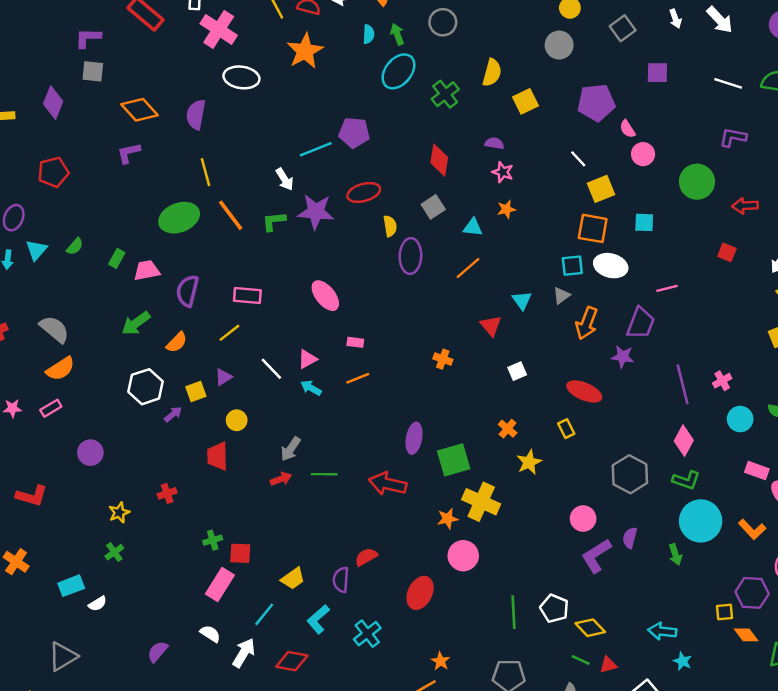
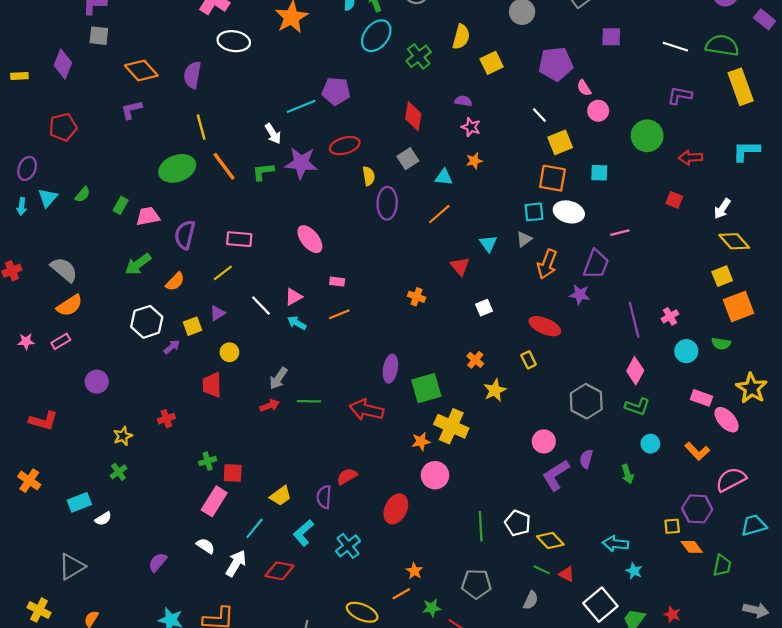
cyan circle: (701, 521) -> (650, 444), size x0.5
red triangle: (608, 665) -> (567, 574), turned 42

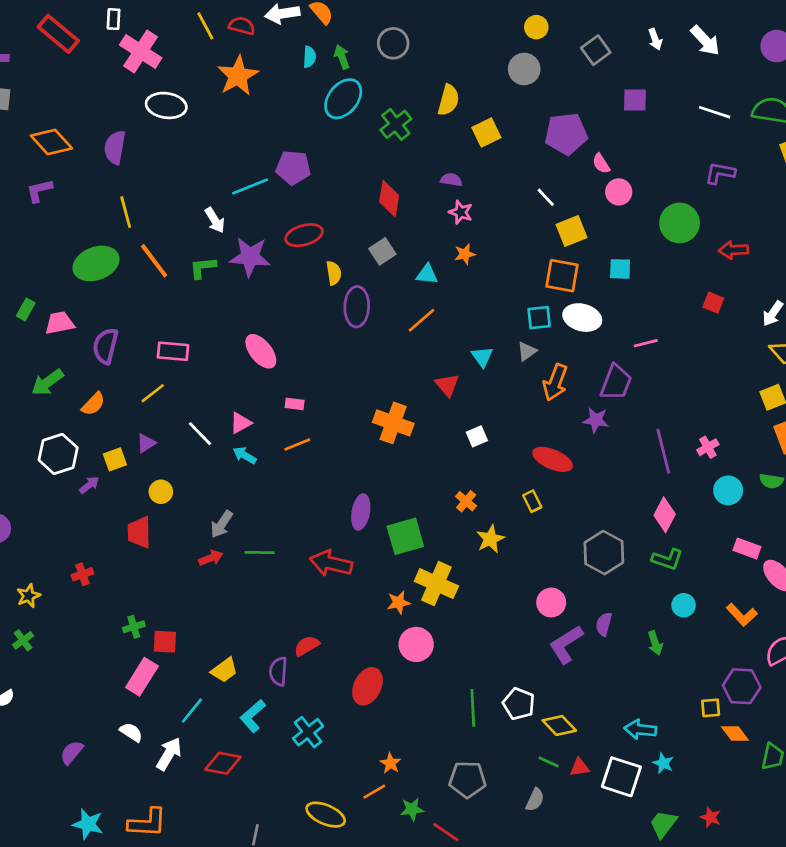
orange cross: (417, 297) -> (393, 423), size x1.8
red triangle: (567, 574) -> (580, 767), turned -35
white square: (600, 605) -> (621, 777), moved, turned -32

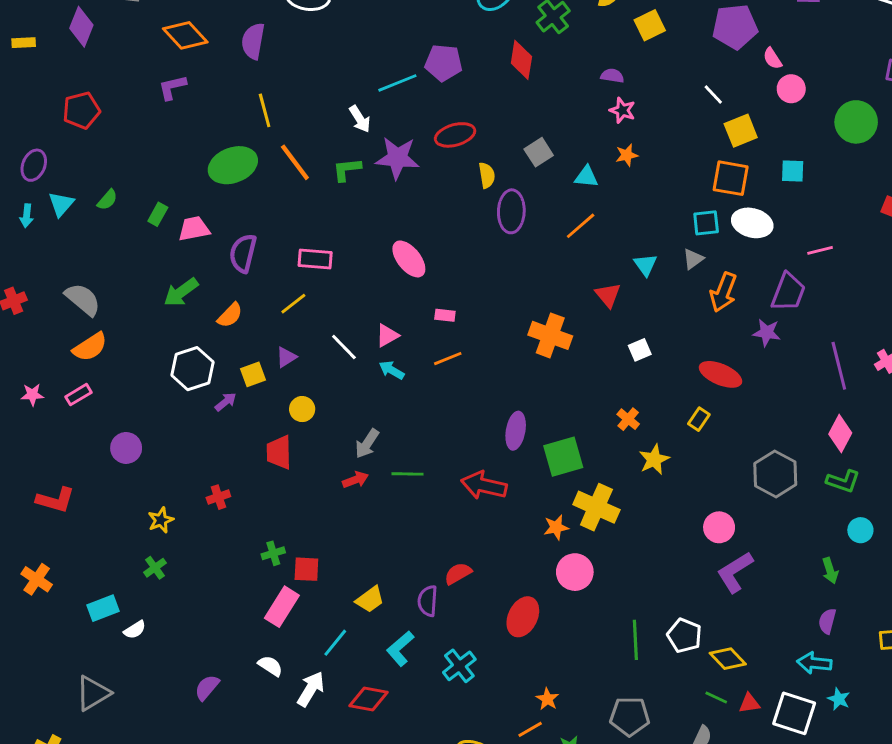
red diamond: (389, 199) -> (521, 60), moved
yellow rectangle: (532, 501) -> (699, 419), turned 60
purple semicircle: (604, 624) -> (827, 621), moved

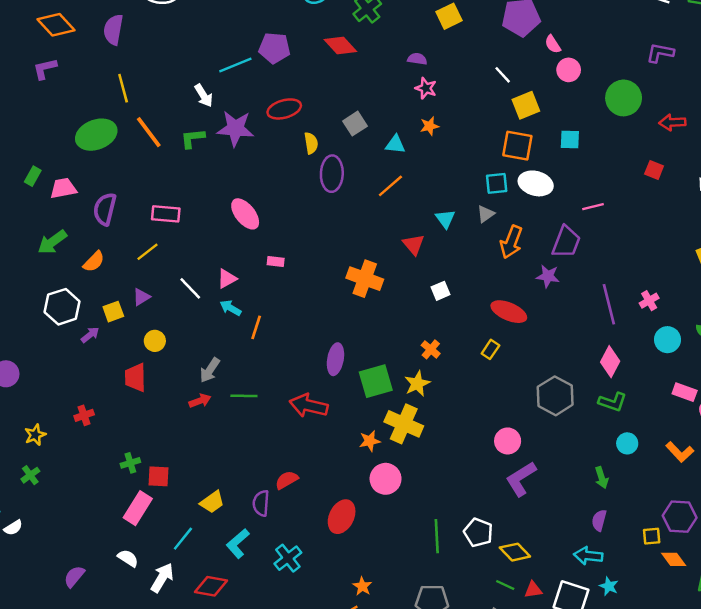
red diamond: (521, 60) -> (340, 45), turned -52
orange line: (448, 359) -> (256, 327), moved, turned -50
yellow star: (654, 460) -> (417, 384), moved

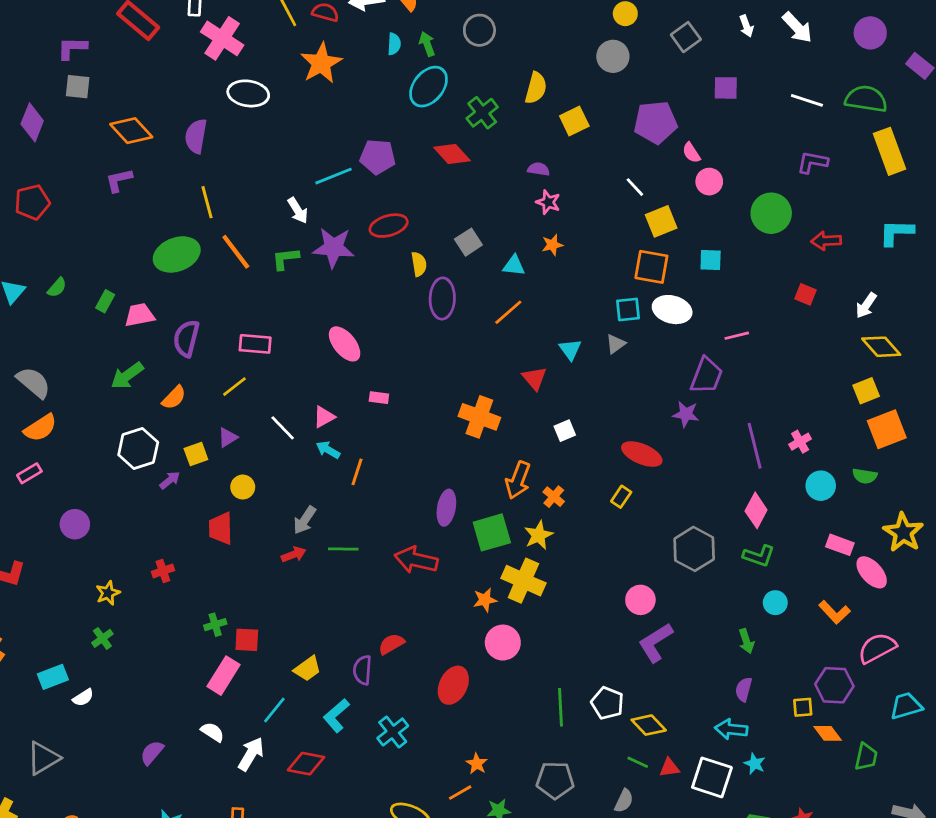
orange arrow: (511, 242) -> (518, 480), moved

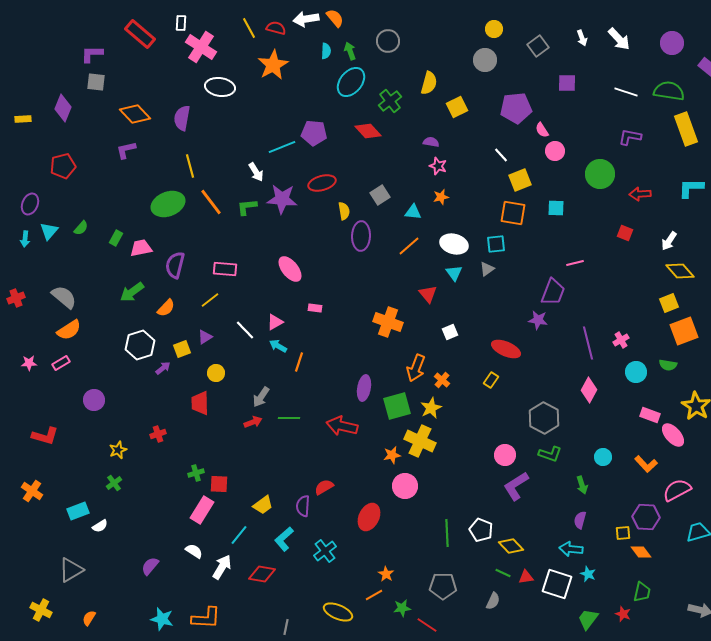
white ellipse: (672, 310) -> (454, 244), moved
green L-shape: (759, 556) -> (550, 454), moved
green trapezoid: (866, 757) -> (642, 592), moved

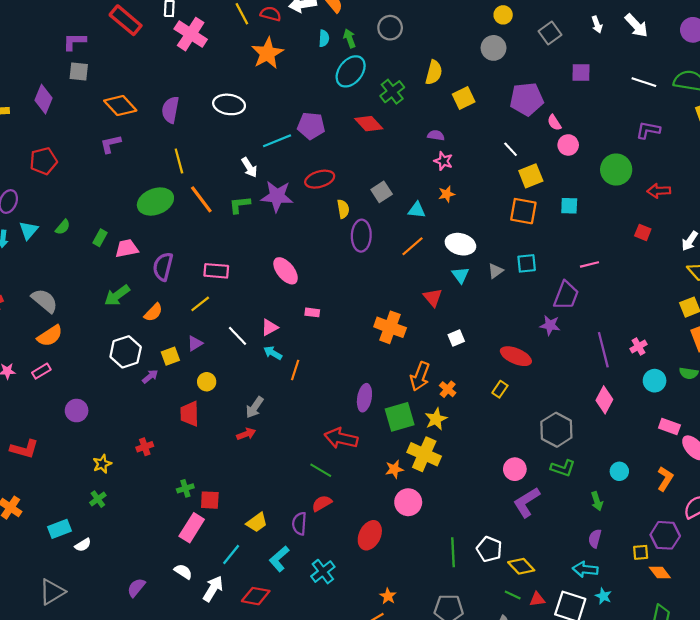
white ellipse: (220, 87) -> (229, 104), moved
cyan square: (496, 244) -> (527, 263), moved
green line: (289, 418) -> (321, 470), moved, turned 30
orange L-shape: (646, 464) -> (665, 479), turned -105

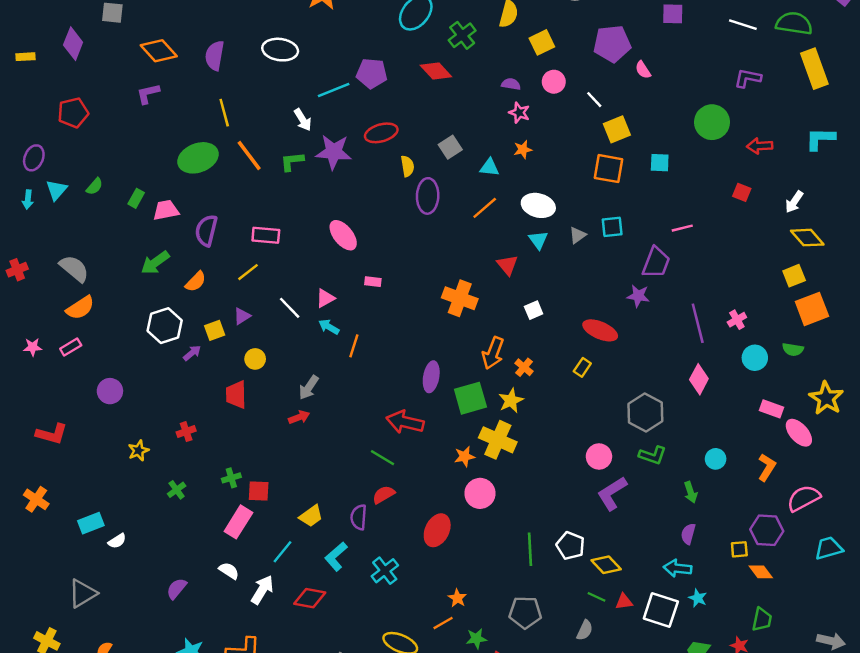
pink circle: (568, 145) -> (554, 82), moved
green cross: (98, 499) -> (177, 490), moved

